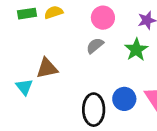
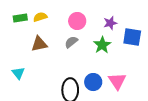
brown triangle: (47, 68) -> (39, 44), moved

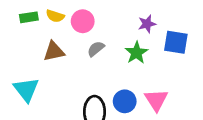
yellow semicircle: (40, 17) -> (55, 16), turned -144
pink circle: (77, 21) -> (83, 21), moved
cyan triangle: (18, 73) -> (26, 89), size x1.5

